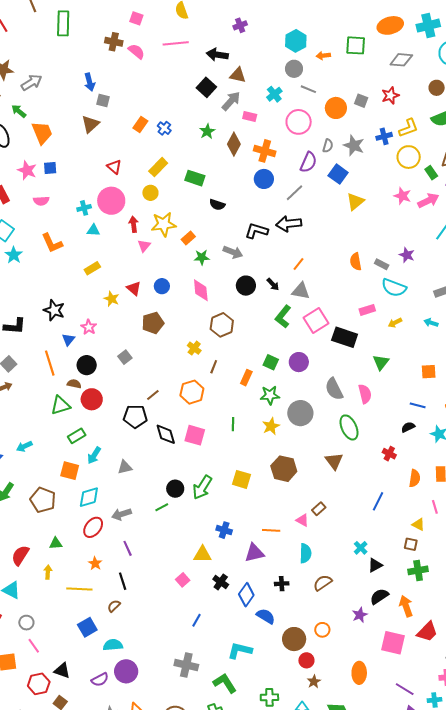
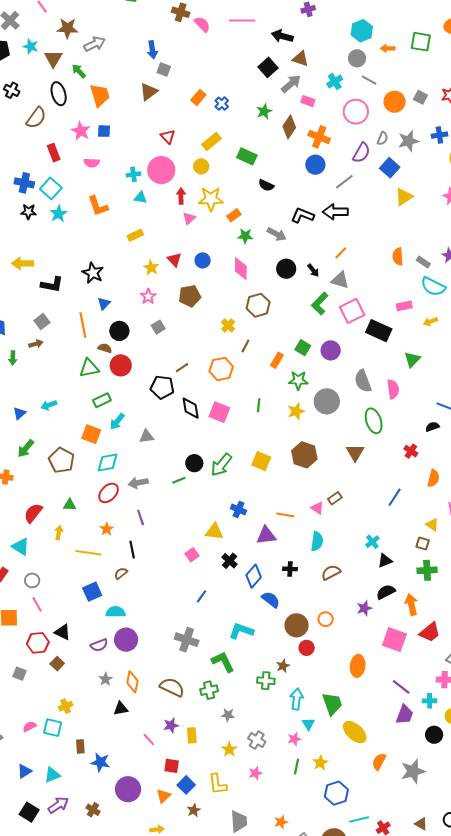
gray star: (354, 145) -> (408, 141), turned 30
pink star: (89, 327) -> (148, 296), moved
brown star: (314, 682) -> (283, 666), moved

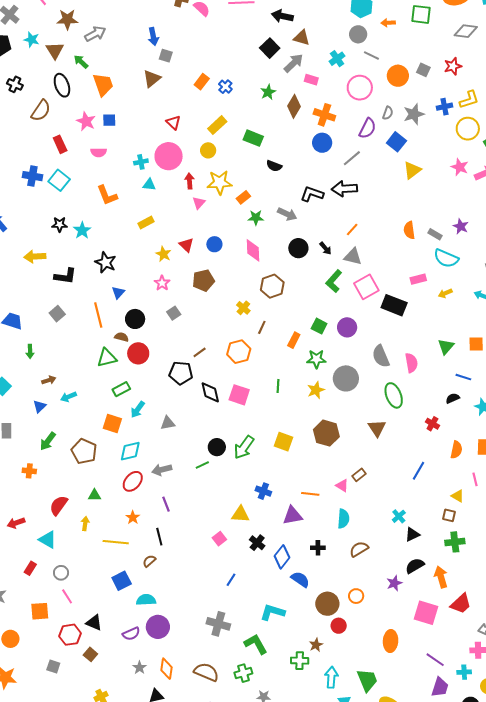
black star: (29, 212) -> (60, 224), moved
cyan star: (59, 214) -> (82, 230), moved
brown arrow: (36, 344) -> (49, 380), moved
green triangle: (412, 359) -> (446, 347), moved

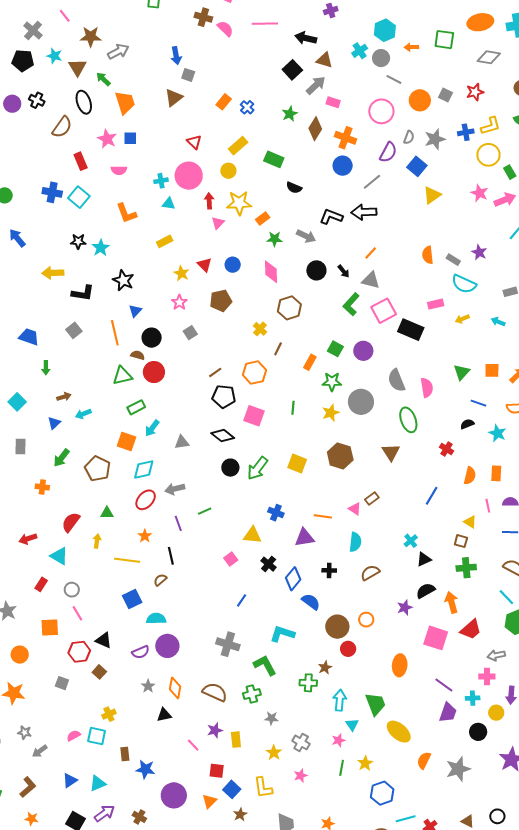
cyan cross: (337, 59) -> (360, 51), moved
black pentagon: (181, 373) -> (224, 396), moved
black diamond: (210, 392) -> (223, 436), moved, turned -40
green line: (202, 465) -> (205, 511), moved

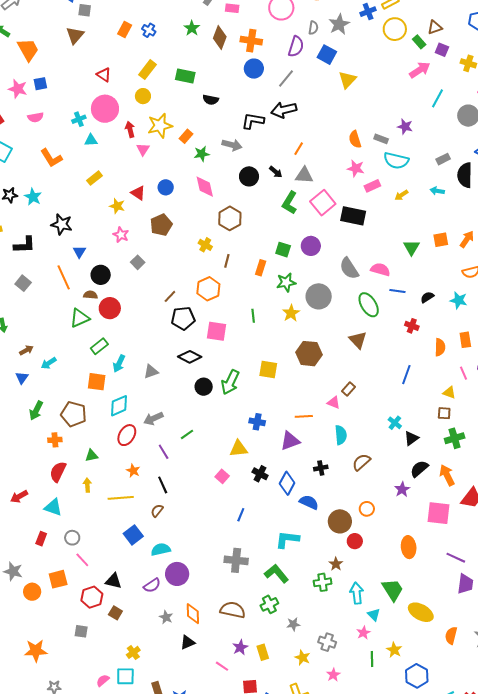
pink star: (479, 193) -> (356, 168), moved
pink semicircle: (427, 388) -> (380, 270), turned -54
blue line: (478, 403) -> (397, 291), moved
orange cross: (42, 487) -> (55, 440), moved
orange circle: (20, 655) -> (32, 592), moved

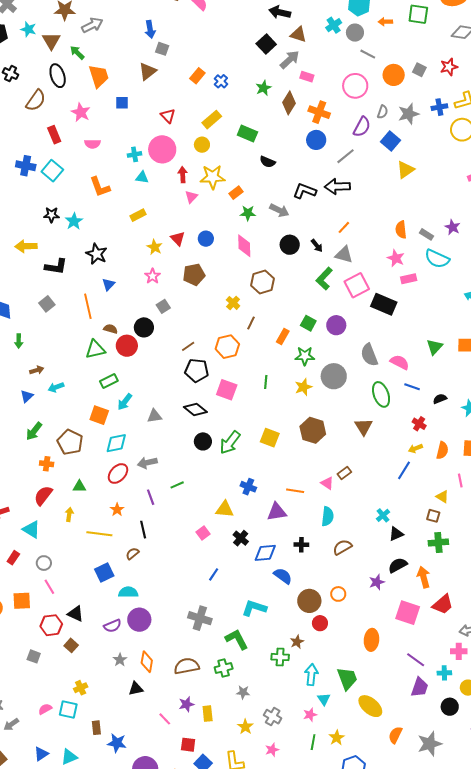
blue square: (40, 84) -> (122, 103), moved
yellow arrow: (401, 195) -> (415, 448), moved
black circle: (101, 275) -> (144, 327), moved
blue diamond: (287, 483) -> (265, 553), turned 45
brown semicircle: (233, 610) -> (187, 666), turned -35

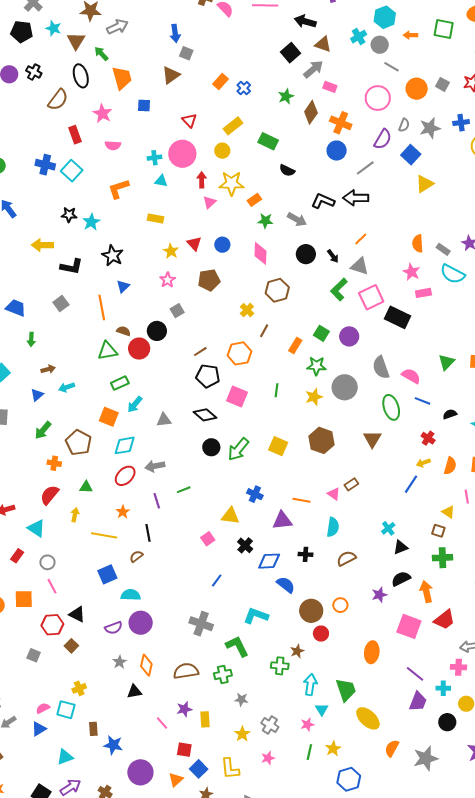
orange L-shape: (100, 187) -> (118, 189), turned 90
yellow rectangle: (138, 215) -> (155, 218), turned 35
blue triangle: (41, 754) -> (39, 729), moved

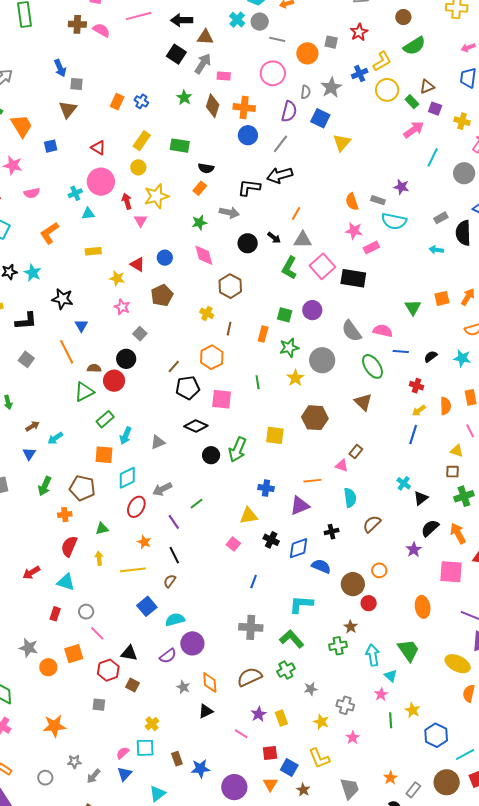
orange rectangle: (254, 200) -> (200, 188), moved
yellow ellipse: (368, 718) -> (458, 664), moved

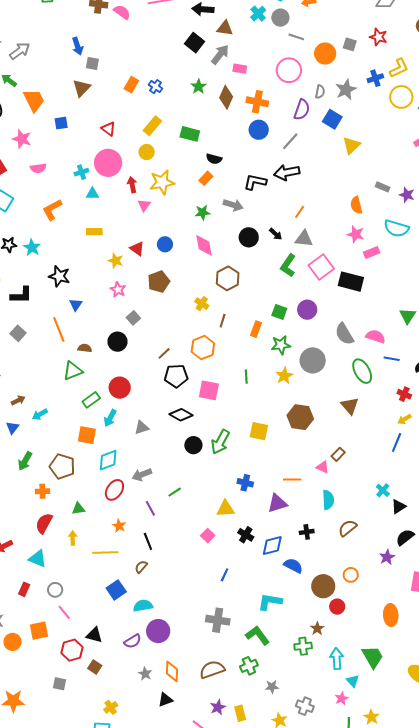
red star: (359, 32) -> (378, 37), turned -30
gray rectangle: (378, 200) -> (383, 187), moved
red circle: (114, 381) -> (120, 388), moved

